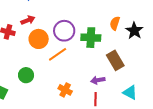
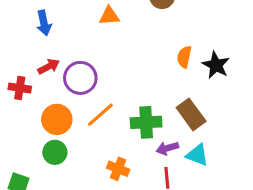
purple circle: (64, 31) -> (80, 78), moved
green cross: (91, 38) -> (146, 122), moved
orange circle: (39, 39) -> (57, 119), moved
cyan triangle: (130, 92) -> (197, 155), moved

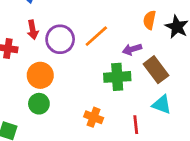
red arrow: (49, 67) -> (33, 30), turned 108
orange line: (100, 115) -> (96, 36), moved
purple arrow: (167, 148) -> (132, 49), moved

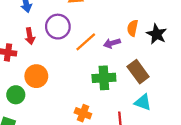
purple circle: (60, 39) -> (58, 27), moved
purple arrow: (132, 49) -> (112, 43), moved
green circle: (39, 104) -> (16, 95), moved

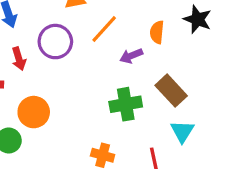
black star: (157, 34) -> (198, 19), moved
orange line: (86, 42) -> (104, 29), moved
cyan triangle: (143, 102) -> (182, 131), turned 48

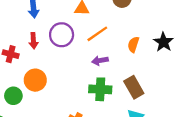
purple arrow: (131, 56) -> (100, 61), moved

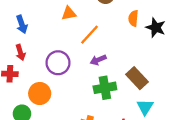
purple circle: (62, 35) -> (58, 63), moved
red arrow: (33, 41) -> (20, 52), moved
orange semicircle: (133, 44) -> (133, 18), moved

